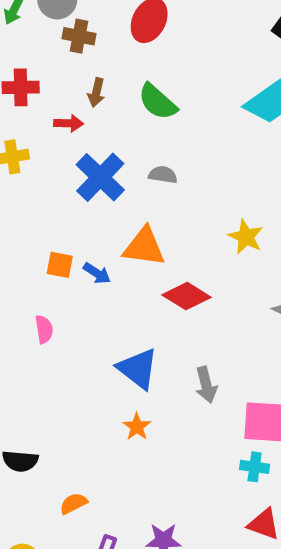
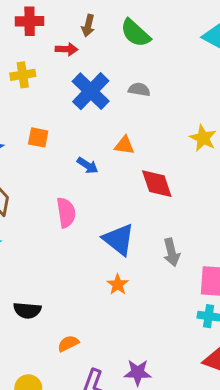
orange triangle: (144, 247) -> (124, 145), size x0.6
orange square: (60, 265) -> (38, 137), moved
red diamond: (187, 296) -> (157, 184), turned 39
pink semicircle: (44, 329) -> (66, 213), moved, size x1.4

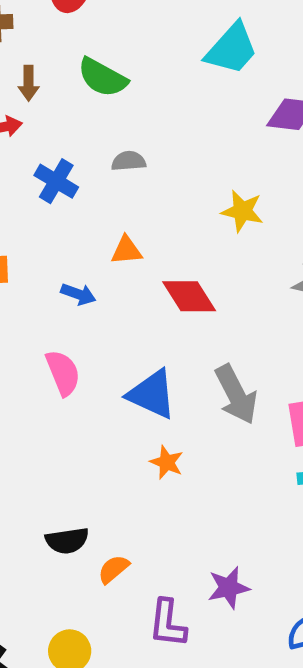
blue cross: (91, 91) -> (56, 181), size x0.7
gray arrow: (171, 252) -> (236, 395), size x1.4
black semicircle: (27, 310) -> (67, 541), moved

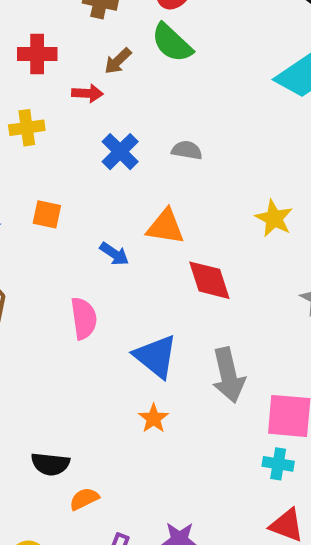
green semicircle: (102, 77) -> (172, 43), moved
brown arrow: (29, 83) -> (118, 61), turned 32
orange triangle: (126, 250) -> (165, 227), size x1.4

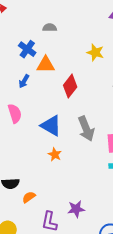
blue cross: (120, 152) -> (27, 49), moved
blue arrow: (114, 254) -> (24, 81), turned 96
red diamond: (209, 280) -> (70, 86), turned 65

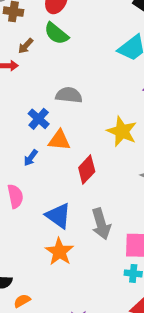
gray semicircle: (50, 28) -> (69, 95), size x1.5
yellow star: (95, 52) -> (122, 131), size x1.4
orange star: (55, 154) -> (59, 252), size x1.6

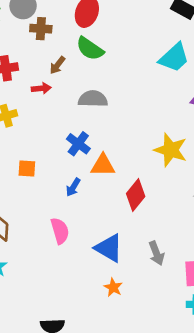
gray semicircle: (69, 95) -> (93, 99), moved
gray arrow: (101, 224) -> (156, 253), size x0.7
orange star: (59, 252) -> (113, 287), size x0.6

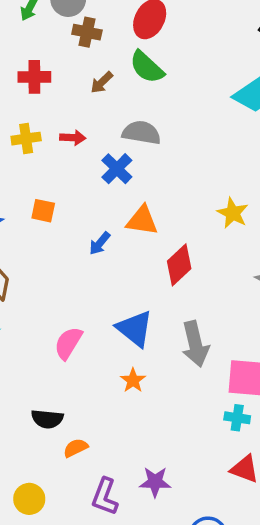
red arrow: (41, 88) -> (73, 138), moved
blue cross: (78, 144) -> (117, 169), moved
yellow star: (171, 150) -> (233, 213), size x0.7
pink semicircle: (60, 231) -> (68, 343), moved, turned -140
gray arrow: (156, 253) -> (195, 344), size x1.4

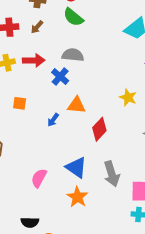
brown arrow: (102, 82) -> (37, 27), moved
red arrow: (73, 138) -> (34, 60), size x1.5
orange star: (133, 380) -> (77, 197), size x1.5

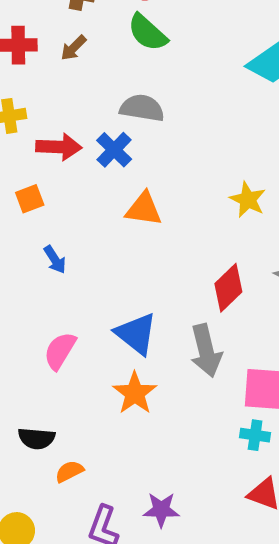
red arrow: (34, 60) -> (59, 147), moved
orange square: (20, 103) -> (30, 199), turned -32
blue arrow: (53, 120) -> (55, 260), moved, turned -72
red diamond: (99, 129) -> (228, 288), moved

